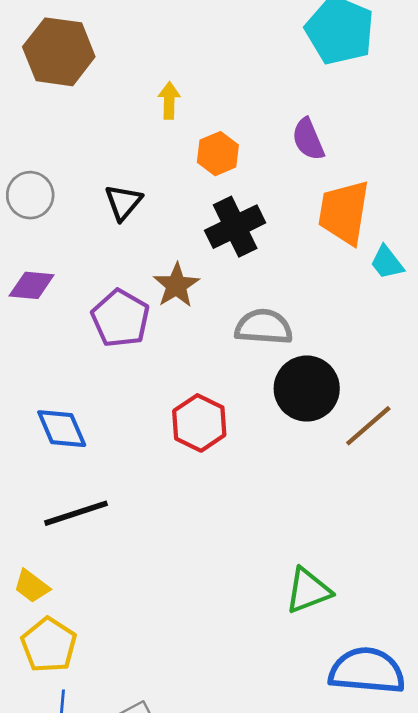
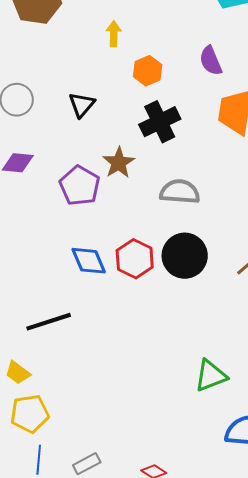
black circle: (307, 389) -> (185, 256), moved
blue diamond: (62, 429) -> (89, 261), moved
yellow pentagon: (49, 645) -> (30, 414), turned 30

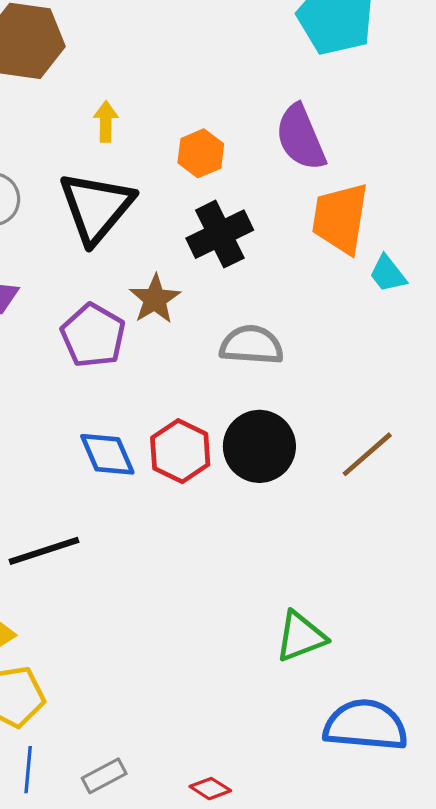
yellow arrow: (114, 34) -> (106, 122), moved
purple semicircle: (211, 61) -> (301, 137), size x1.4
black triangle: (82, 105) -> (96, 207), size x1.8

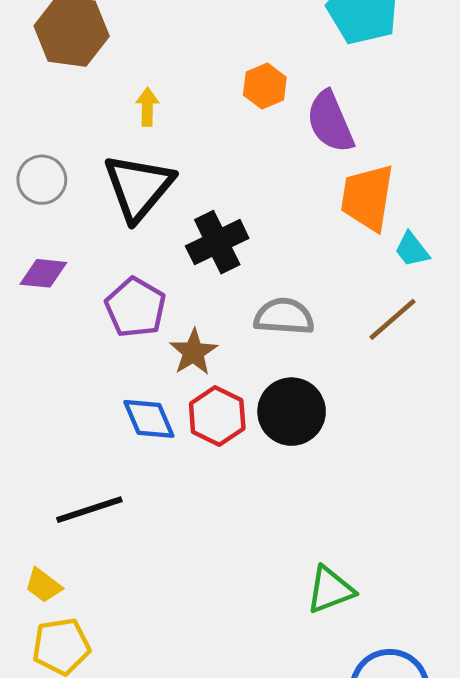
orange hexagon: (201, 153) -> (265, 86), moved
black cross: (220, 234) -> (217, 242), moved
brown star: (155, 299) -> (193, 352), moved
brown line: (367, 454) -> (393, 319), moved

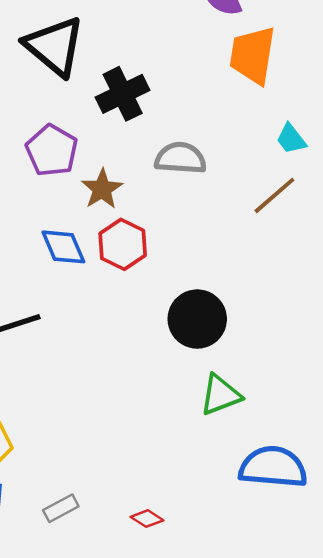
black triangle: (138, 187) -> (54, 46), turned -30
cyan trapezoid: (412, 250) -> (291, 139), moved
brown line: (393, 319) -> (274, 195), moved
black circle: (292, 412) -> (197, 319), moved

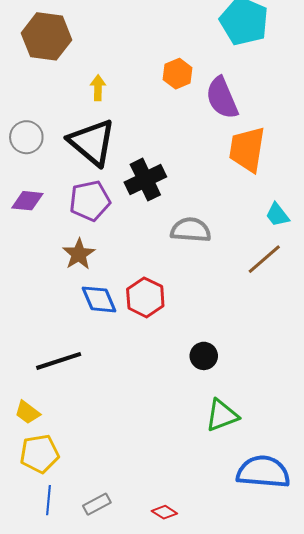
purple pentagon: (52, 150) -> (90, 201), moved, turned 30
brown star: (102, 189) -> (79, 254), moved
black circle: (197, 319) -> (204, 356), size x0.6

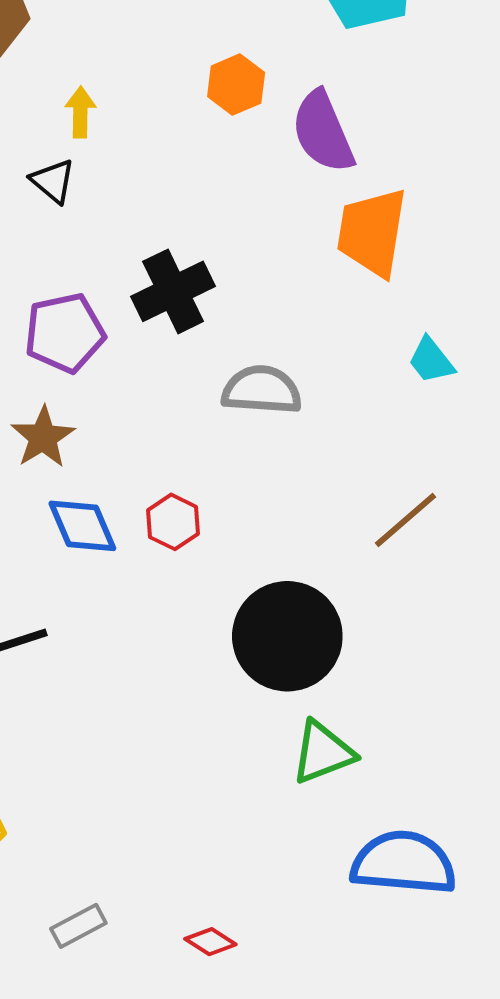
black triangle: (92, 142) -> (53, 181), moved, size x0.5
brown line: (264, 259) -> (406, 520), moved
red hexagon: (145, 297) -> (173, 522), size x0.7
black circle: (204, 356) -> (287, 636), size x2.0

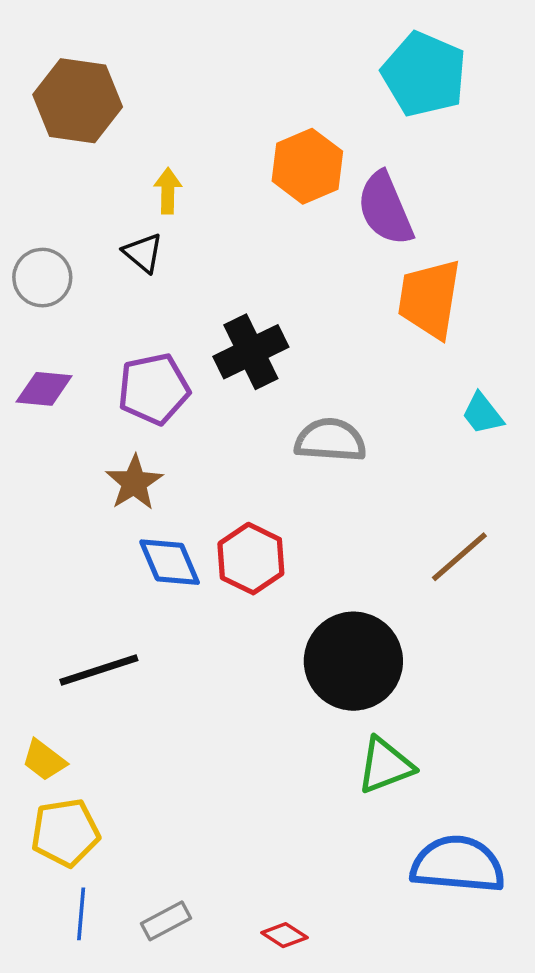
orange hexagon: (236, 85) -> (307, 166), size x1.4
red hexagon: (173, 522) -> (251, 559), size x1.4

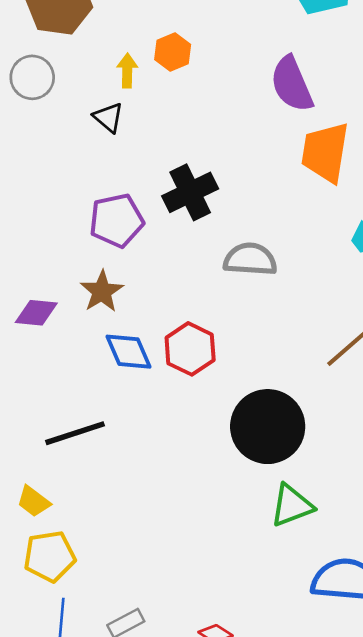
orange hexagon: (307, 166) -> (173, 52), moved, size x0.7
gray circle: (42, 278) -> (32, 77), moved
purple diamond: (44, 389) -> (36, 313), moved

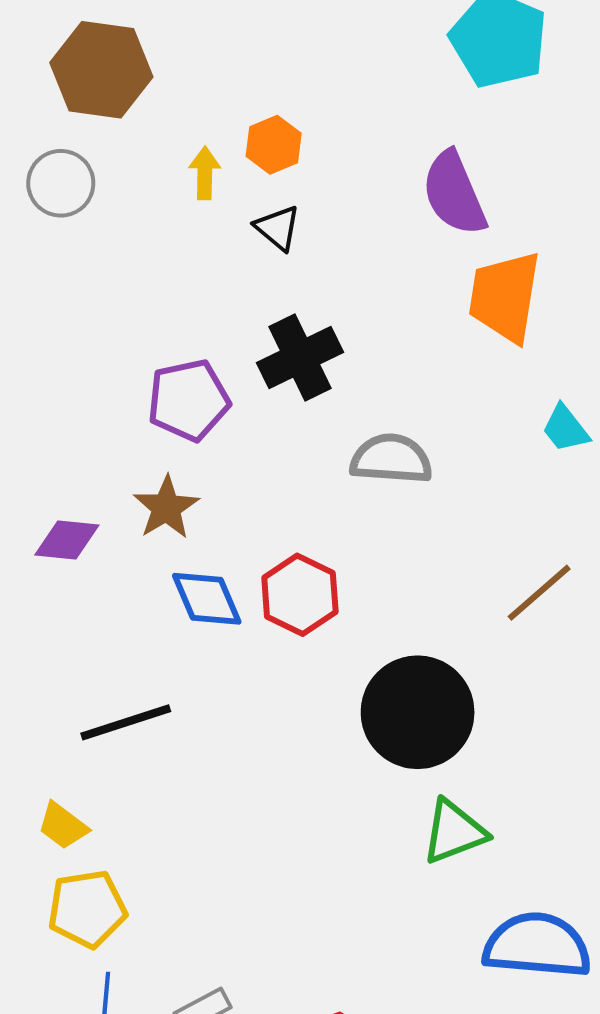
black triangle: (108, 118) -> (278, 228), moved

